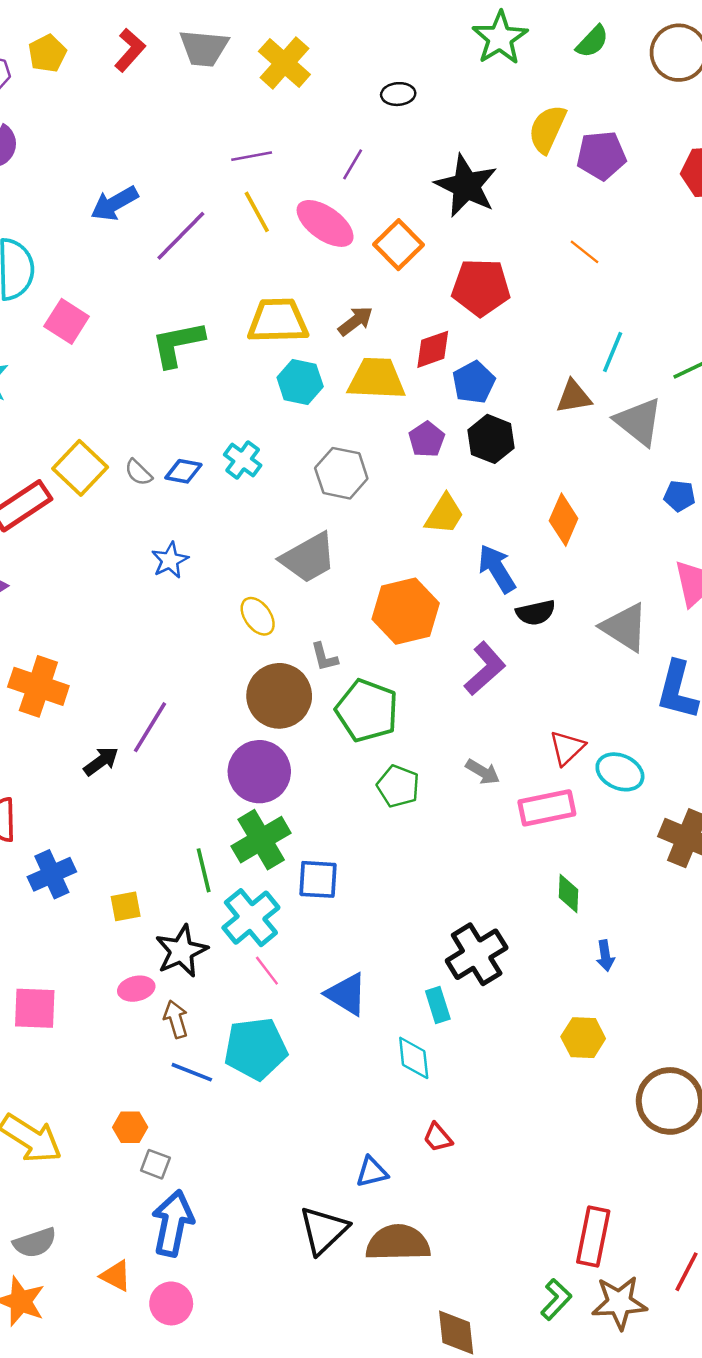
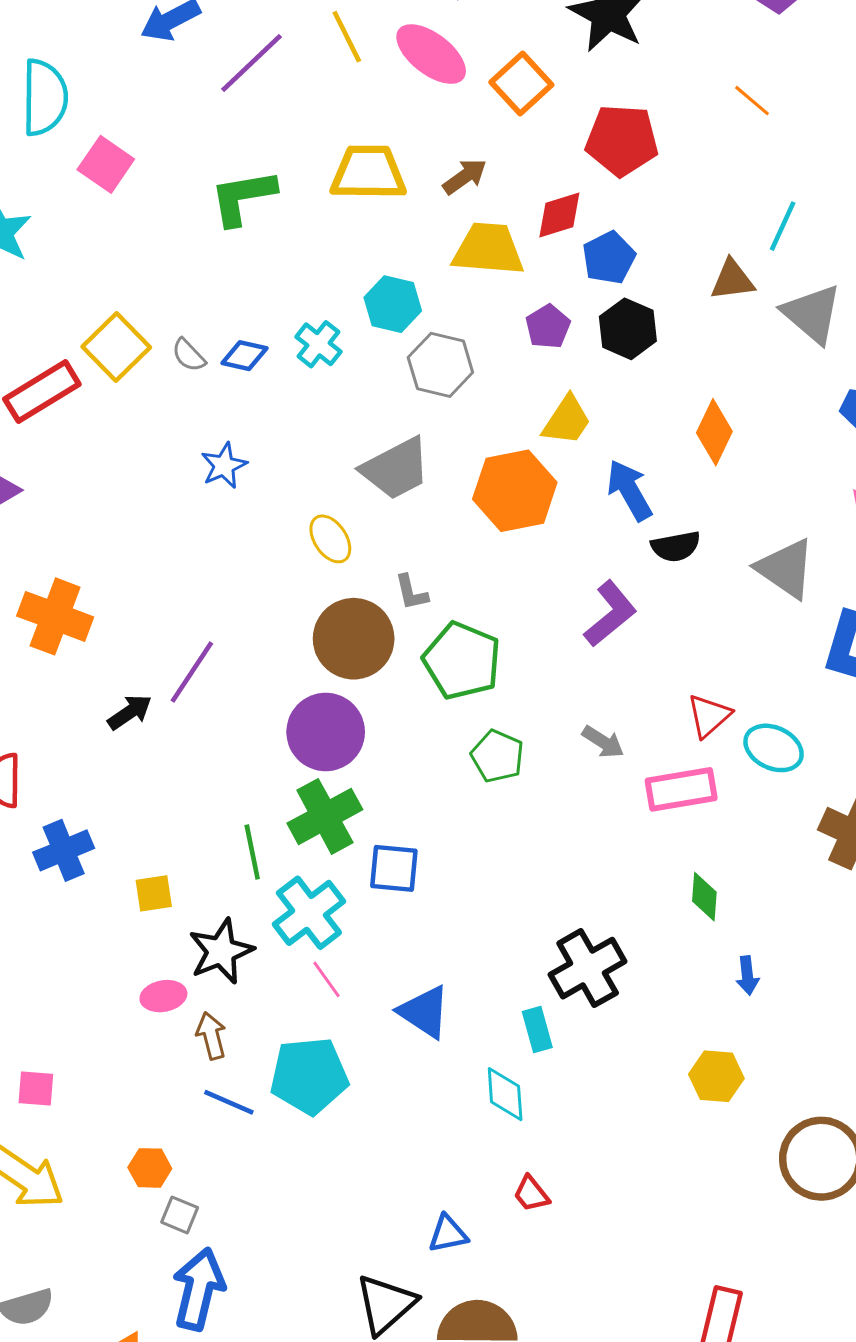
cyan hexagon: (300, 382) -> (393, 304), moved
orange hexagon: (406, 611) -> (515, 491), moved
pink square: (35, 1008) -> (36, 1088), moved, size x0.7

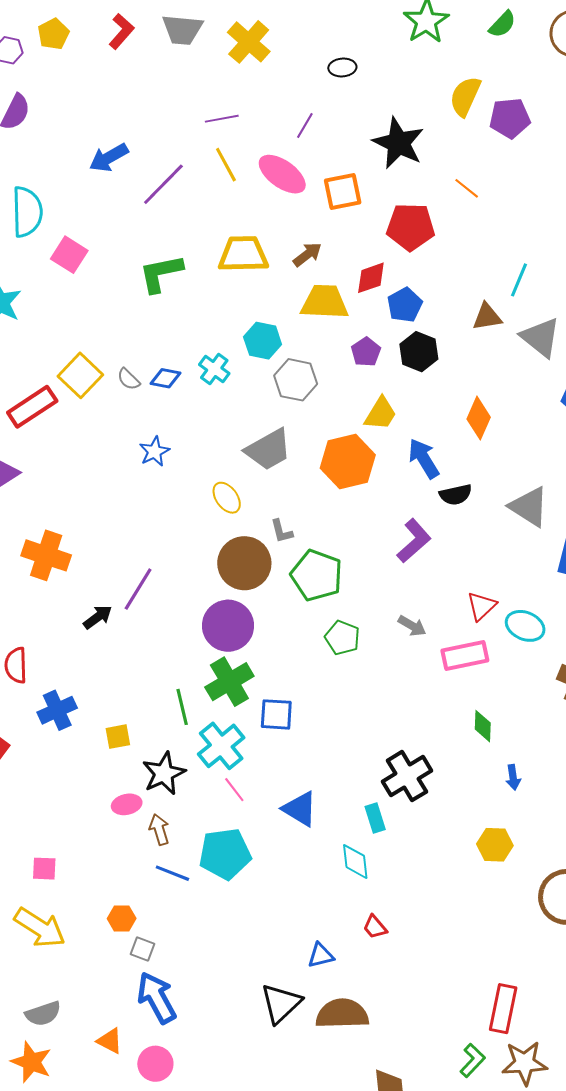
orange square: (521, 83) -> (343, 192), turned 33
orange line: (752, 101) -> (467, 188), moved
blue arrow: (199, 1289) -> (157, 998), turned -40

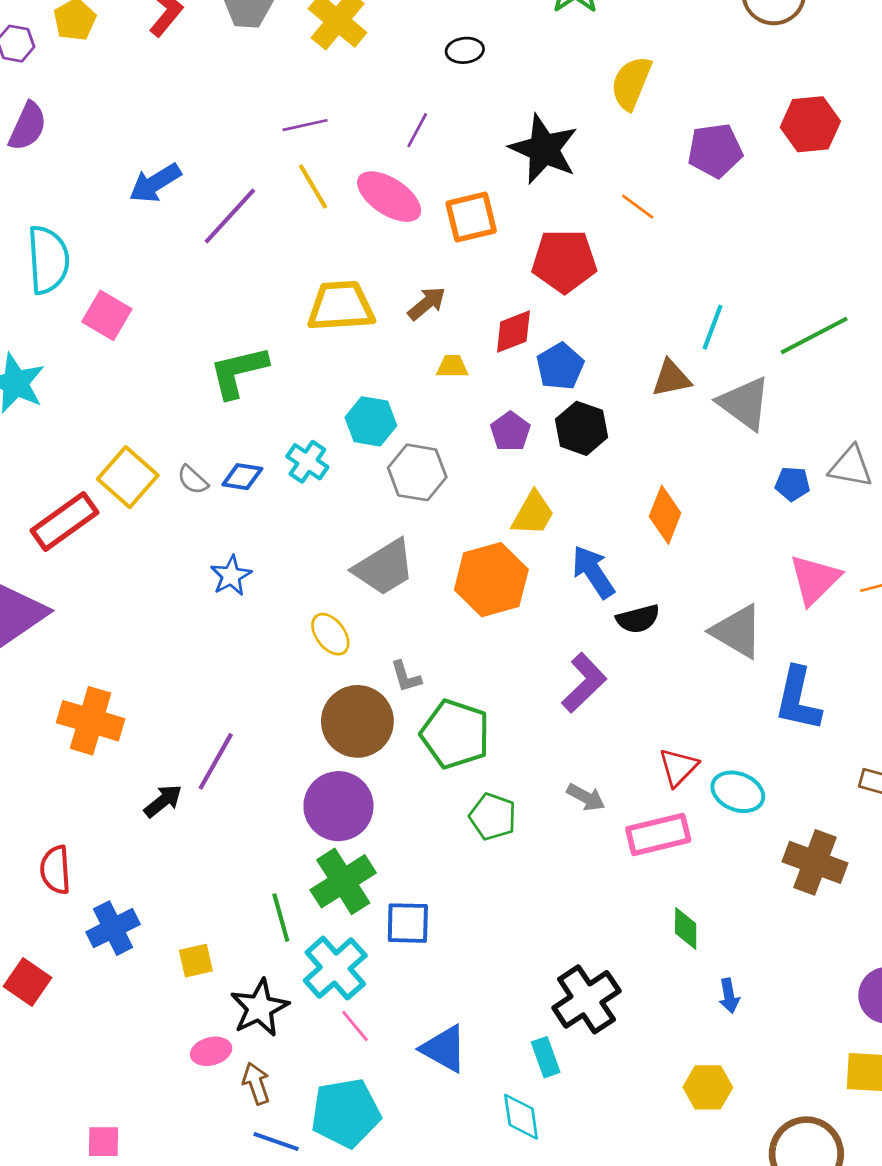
purple pentagon: (510, 118) -> (715, 150), moved
green L-shape: (161, 273) -> (238, 372), moved
yellow trapezoid: (325, 302) -> (452, 366), size x0.5

